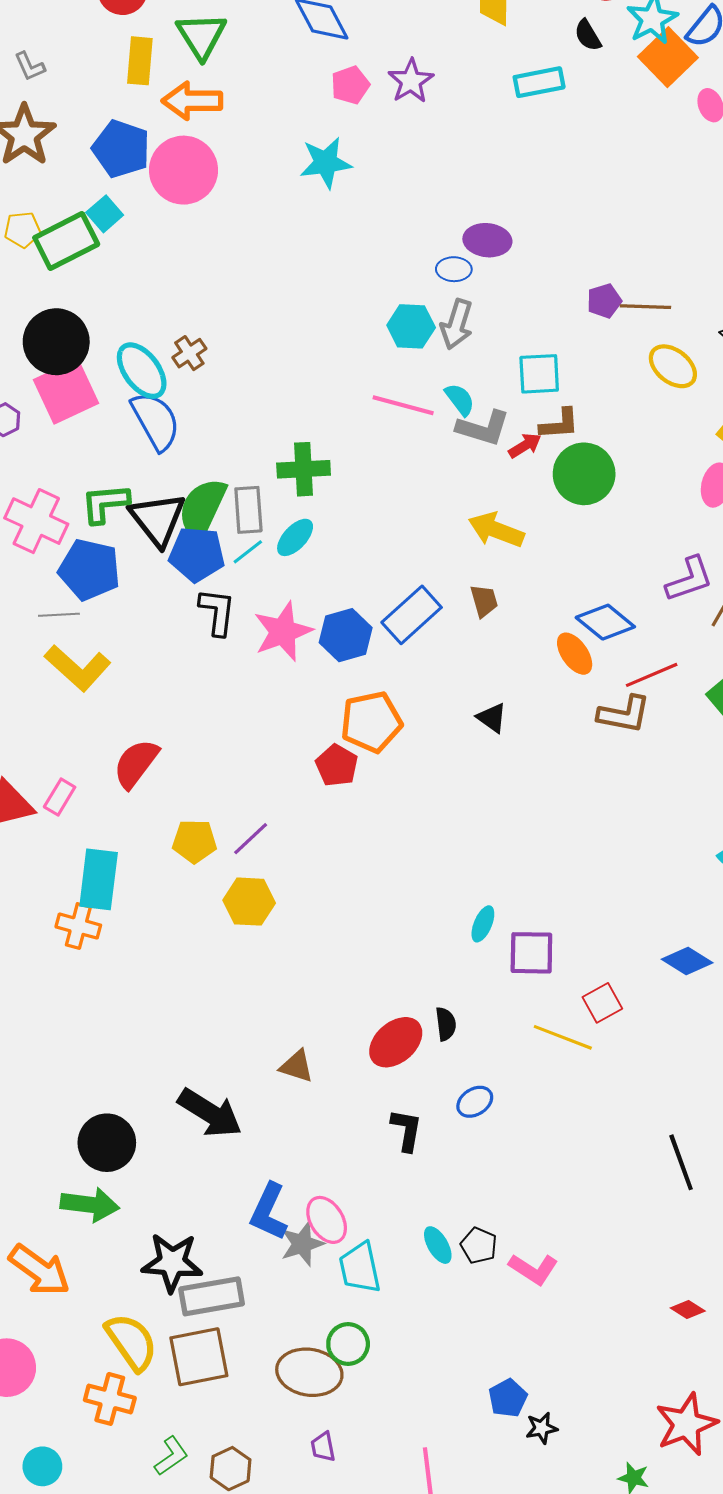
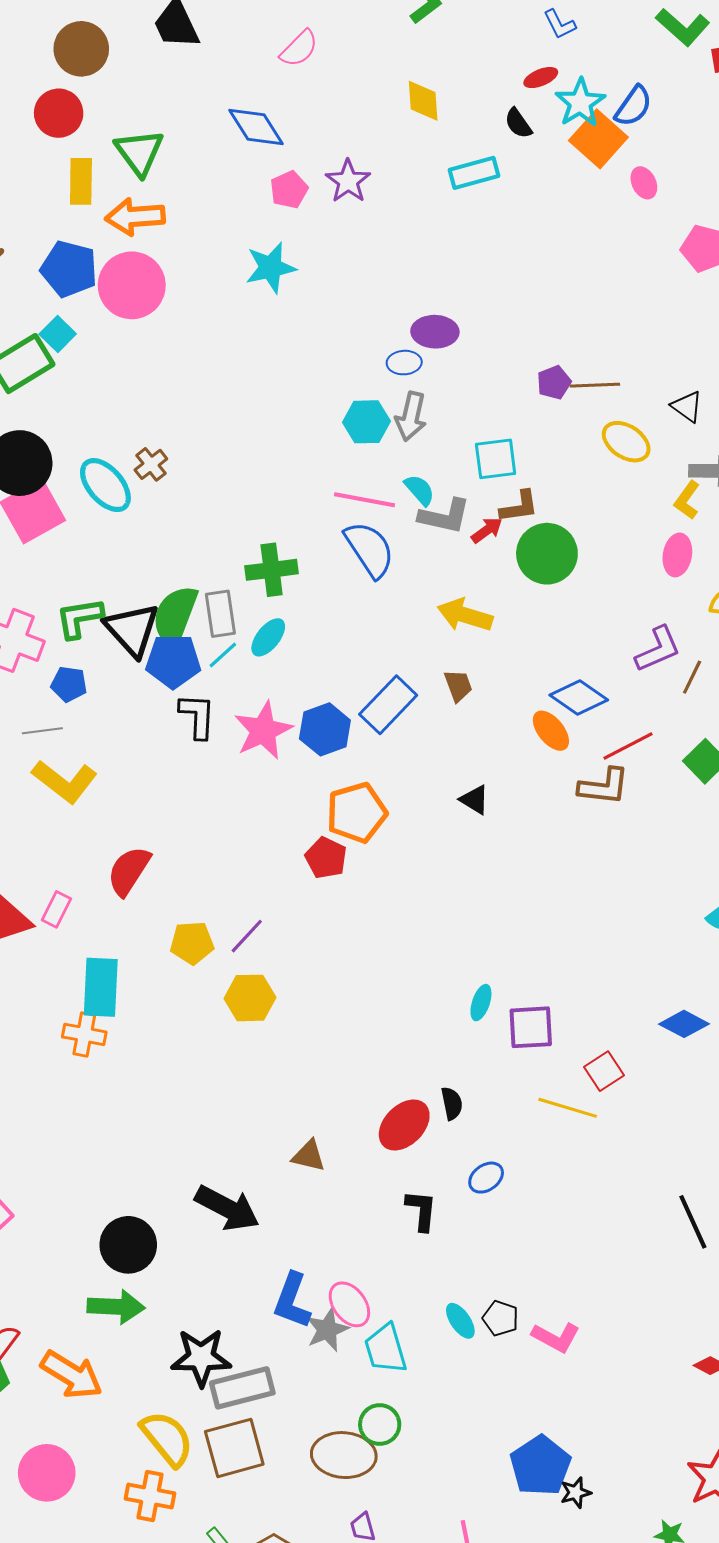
blue semicircle: (156, 421) -> (369, 549), moved
blue pentagon: (89, 570) -> (69, 684), size x0.6
blue pentagon: (508, 1398) -> (540, 1466), size x1.6

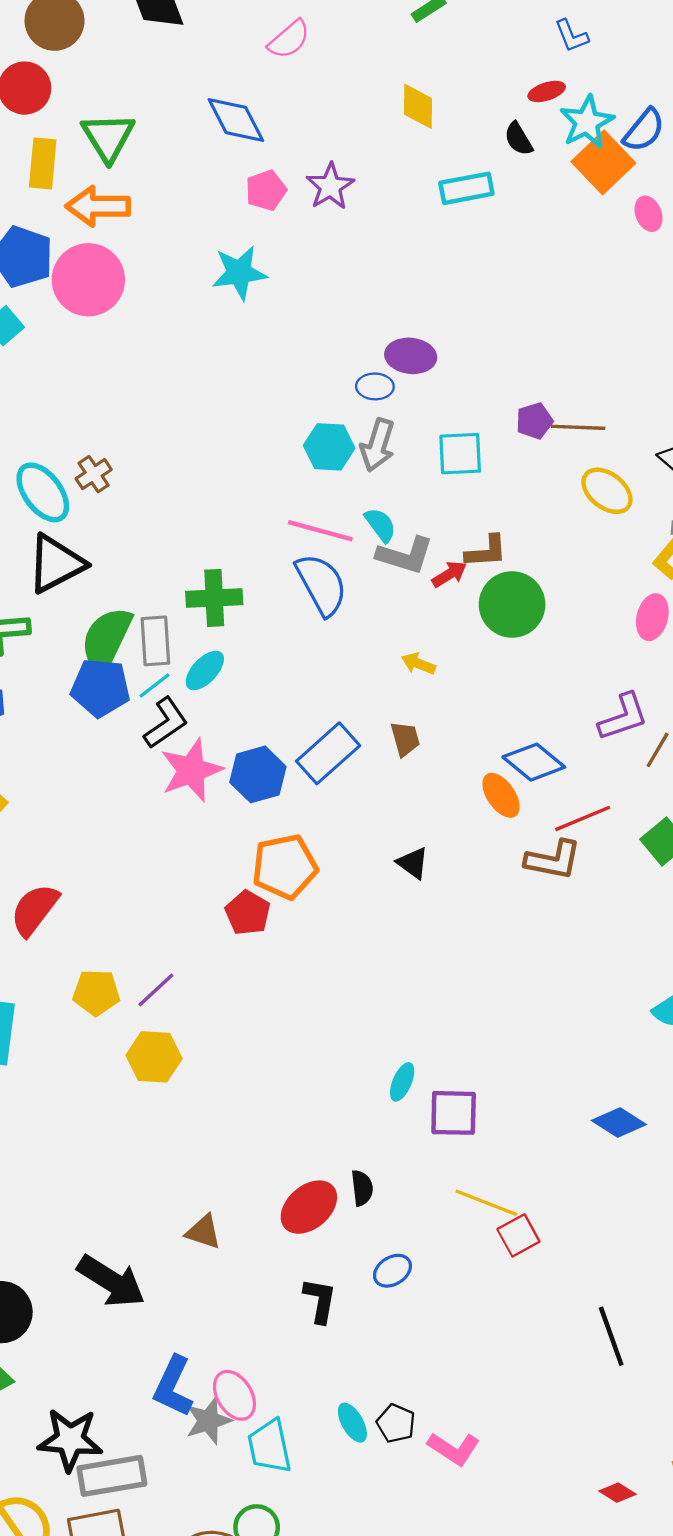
cyan square: (496, 459) -> (460, 454), moved
yellow arrow: (465, 615) -> (418, 664), size x0.6
black triangle: (132, 630) -> (56, 564), moved, turned 40
black L-shape: (197, 716) -> (166, 723), moved, turned 48
red square: (604, 1071) -> (518, 1235), moved

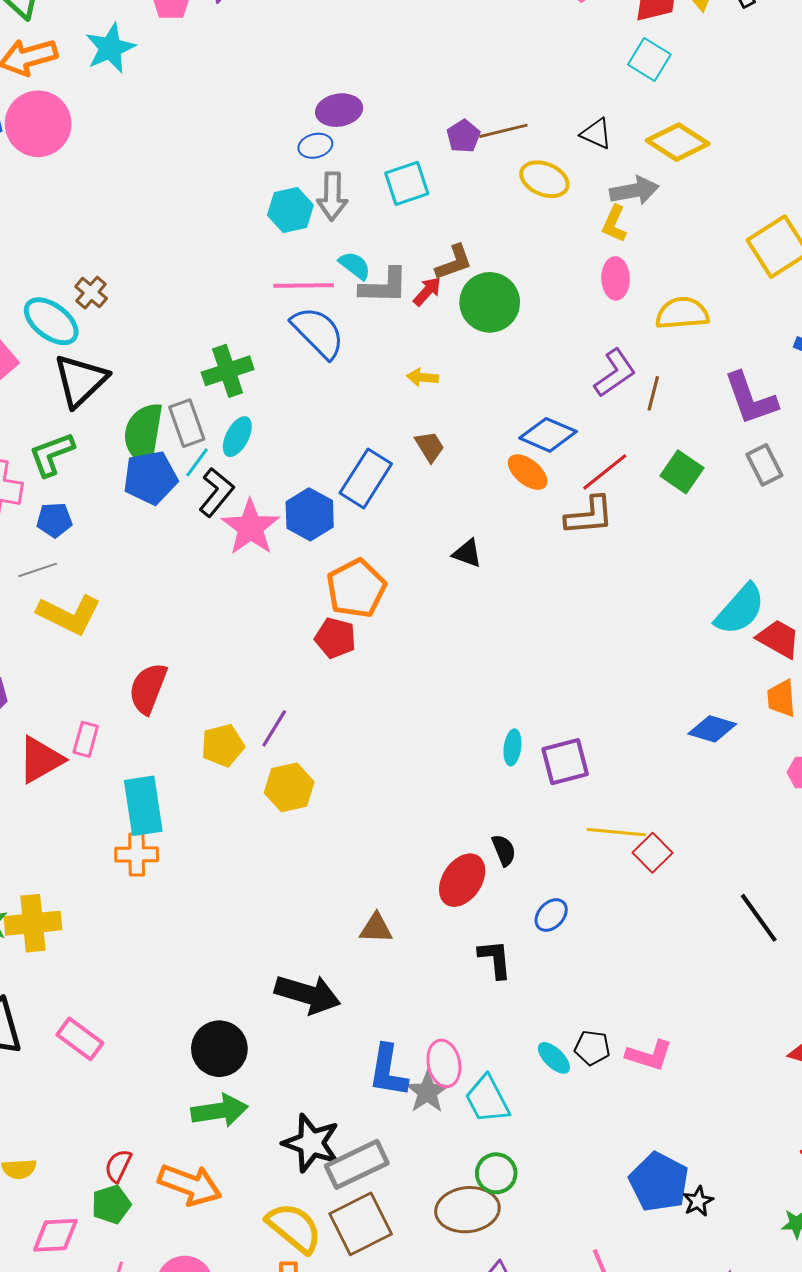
cyan star: (239, 273) -> (110, 48), moved
pink ellipse: (234, 1395) -> (444, 1063), turned 36
black star: (70, 1440) -> (311, 1143), turned 30

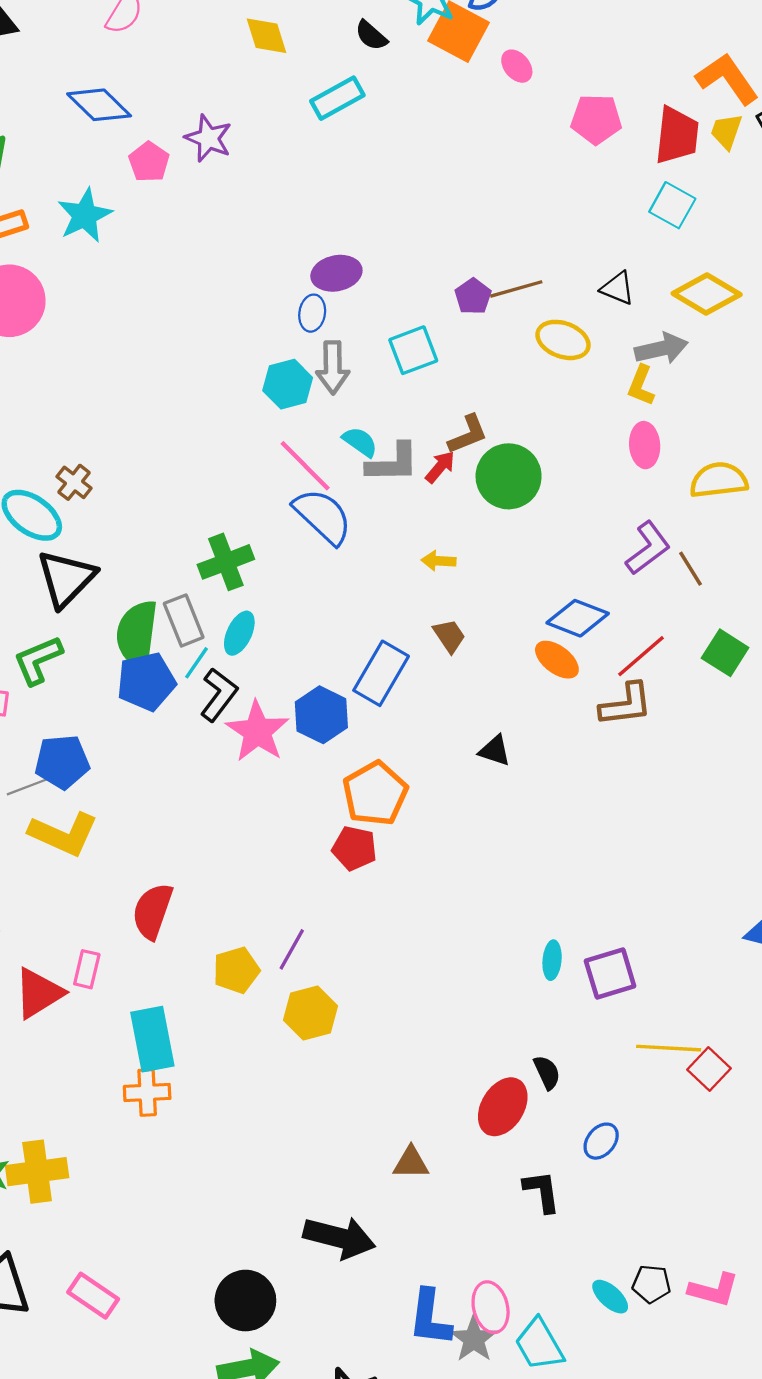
blue ellipse: (315, 146) -> (312, 313), turned -64
pink line: (304, 286) -> (305, 466), turned 48
brown line: (653, 393) -> (690, 569), turned -44
blue pentagon: (54, 520) -> (62, 762), moved, size x1.4

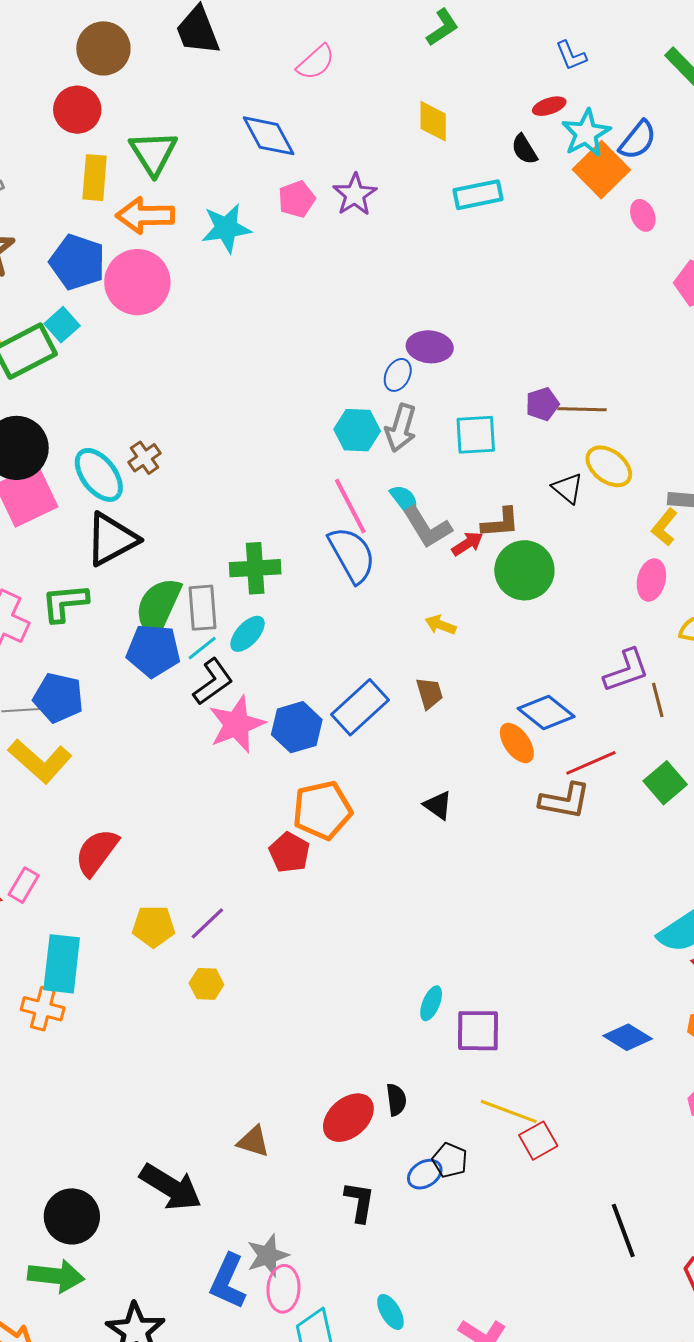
black triangle: (618, 288) -> (568, 488), moved
gray L-shape: (393, 463) -> (427, 527), turned 42
yellow hexagon: (310, 1013) -> (206, 984), size x0.7
black pentagon: (651, 1284) -> (450, 1160), moved
gray star: (474, 1339) -> (268, 1255), moved

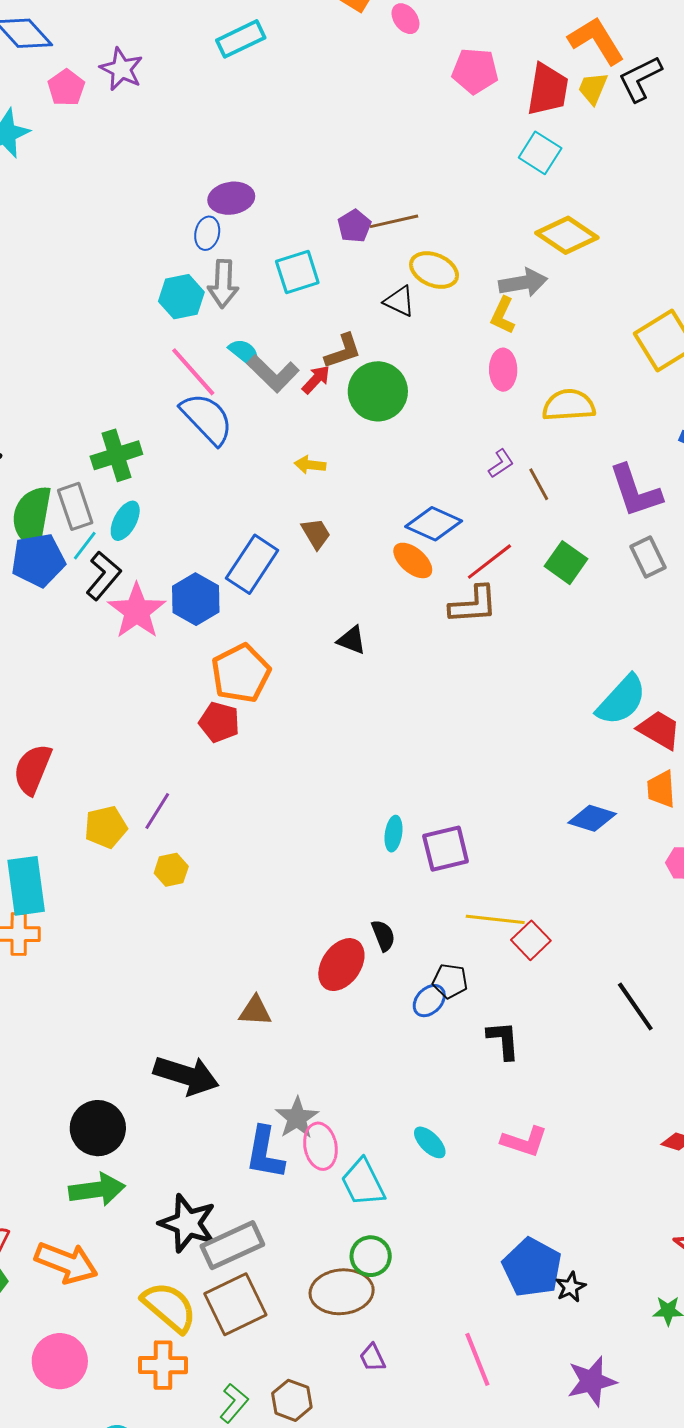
purple L-shape: (626, 671) -> (501, 464), size x0.6
black L-shape: (360, 1202) -> (503, 1040), moved

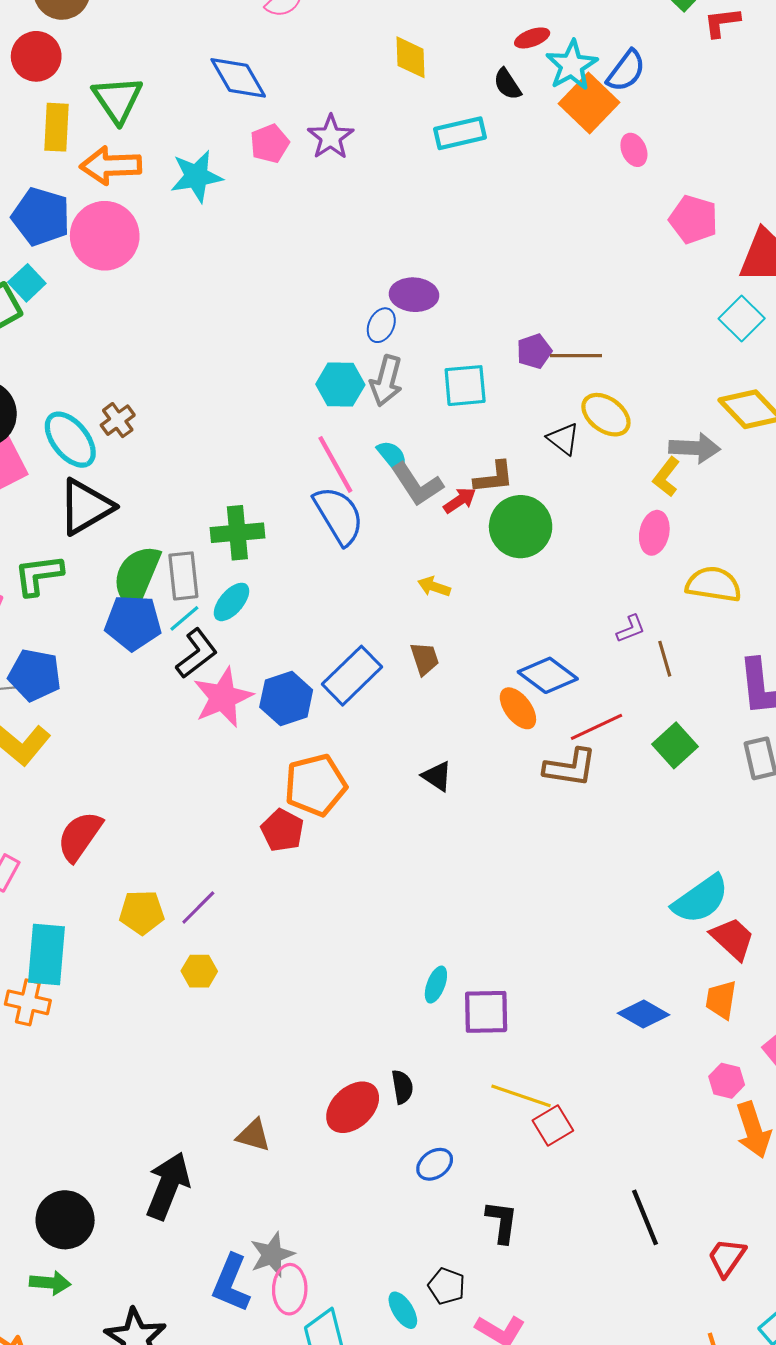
black pentagon: (450, 981) -> (447, 1286), moved
black arrow: (186, 1075) -> (168, 1186), turned -98
green arrow: (97, 1190) -> (50, 1283), size x0.7

